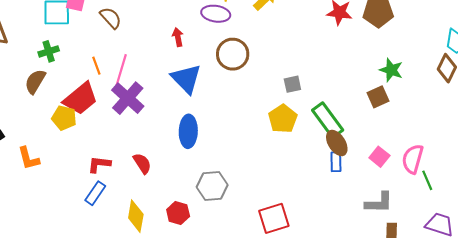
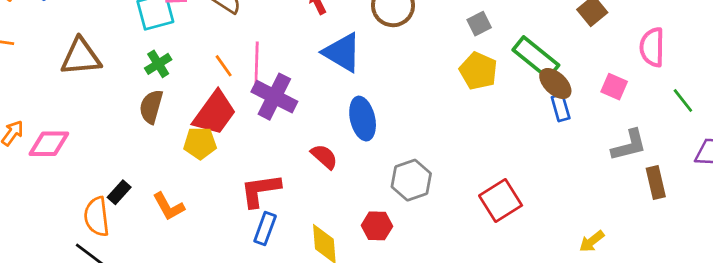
pink semicircle: (413, 159) -> (652, 47), moved
red semicircle: (142, 163) -> (324, 157), moved
red L-shape: (99, 164) -> (260, 190), size x1.4

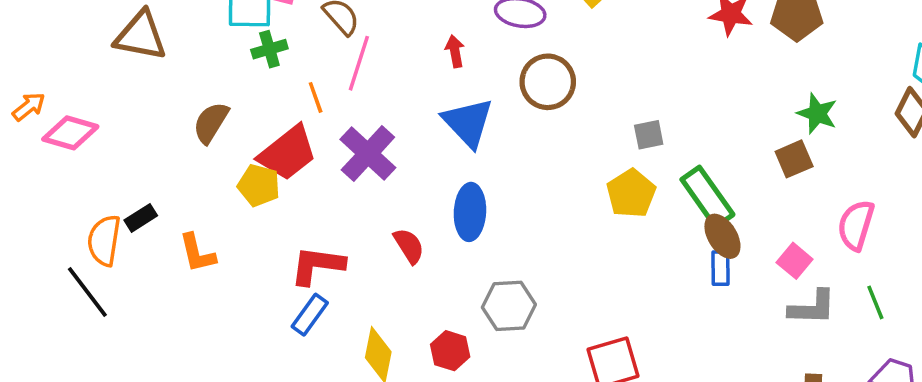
pink line: (257, 63) -> (359, 63), moved
green cross: (158, 64) -> (269, 49), moved
gray L-shape: (629, 145) -> (812, 308), moved

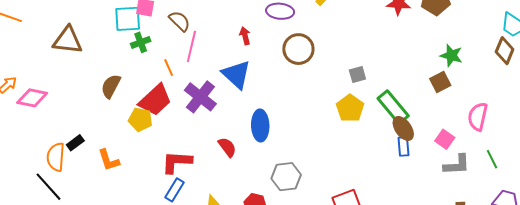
blue triangle: (468, 122) -> (236, 74), moved

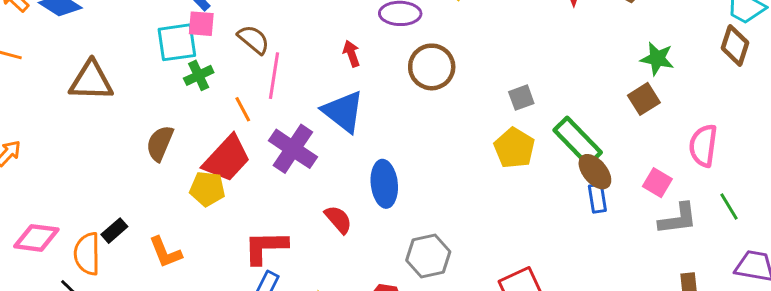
pink diamond: (32, 98) -> (36, 238), moved

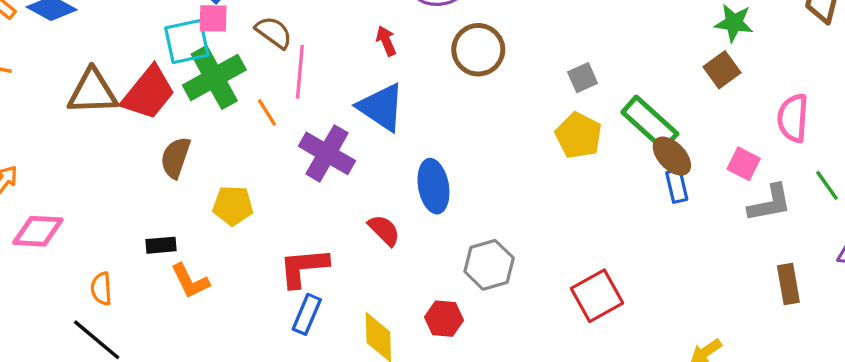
green cross: (199, 75) -> (214, 77), size x1.8
red trapezoid: (227, 159) -> (148, 93), moved
black rectangle: (114, 231) -> (161, 245), moved, turned 40
pink diamond: (36, 238) -> (38, 231), moved
orange semicircle: (87, 254) -> (101, 289), size x0.7

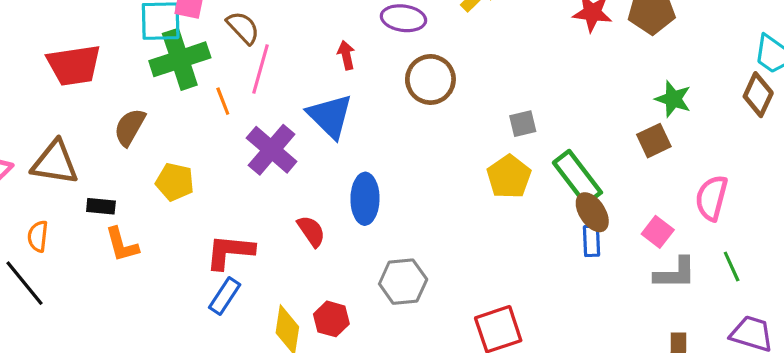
brown triangle: (92, 92) -> (55, 163), moved
red trapezoid: (148, 93) -> (74, 65), moved, turned 32
red hexagon: (444, 319) -> (331, 319), moved

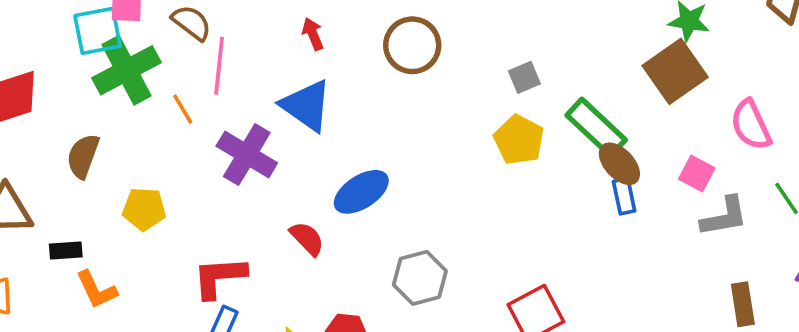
brown square: (654, 141) -> (675, 71), size x1.6
pink semicircle: (712, 198) -> (751, 125), turned -30
blue ellipse: (365, 199) -> (361, 192), turned 66

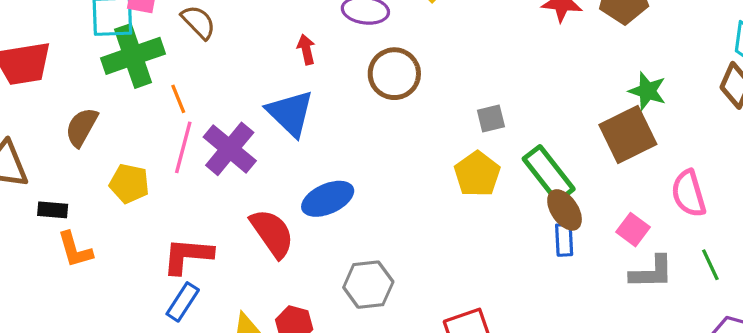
pink line: (219, 66) -> (183, 147), moved
red semicircle: (307, 239) -> (272, 233), size x1.5

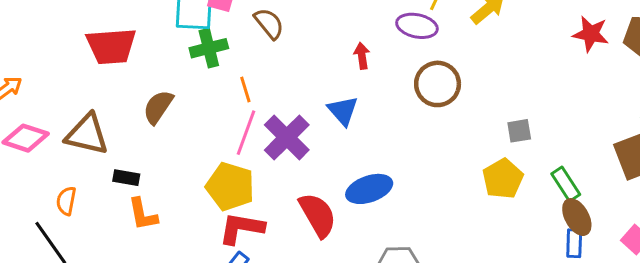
green cross: (133, 56) -> (209, 48), size x0.7
blue triangle: (290, 113) -> (343, 111), size x0.7
green rectangle: (549, 174) -> (566, 184), size x0.7
yellow pentagon: (129, 184) -> (230, 186), moved, size x1.4

